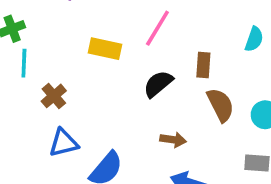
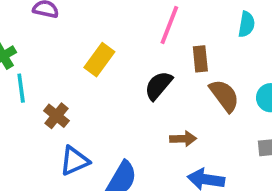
pink line: (157, 28) -> (169, 25), moved
yellow rectangle: (105, 49) -> (99, 60), turned -56

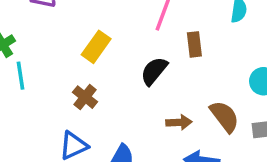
brown semicircle: (224, 96) -> (224, 116), moved
brown cross: (56, 116) -> (85, 97), moved

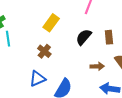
brown rectangle: (194, 44) -> (109, 37), moved

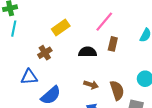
black semicircle: (84, 37) -> (87, 52), turned 30
brown rectangle: (109, 37) -> (113, 44), moved

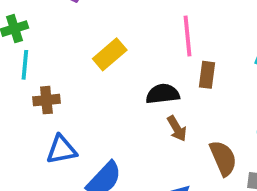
pink line: (104, 22) -> (188, 36), turned -40
brown cross: (45, 53) -> (46, 100), moved, turned 32
brown arrow: (91, 85) -> (177, 129), moved, turned 48

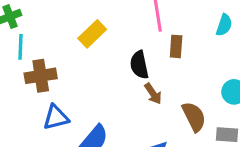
black semicircle: (163, 94) -> (139, 65), turned -92
brown cross: (46, 100) -> (41, 76), size x1.4

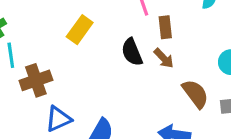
brown arrow: (153, 94) -> (164, 58), moved

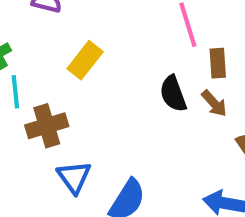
yellow rectangle: (80, 30) -> (85, 60), moved
blue triangle: (58, 119) -> (74, 177), turned -44

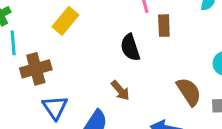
brown arrow: (214, 103) -> (120, 90), moved

